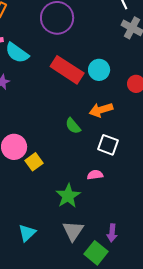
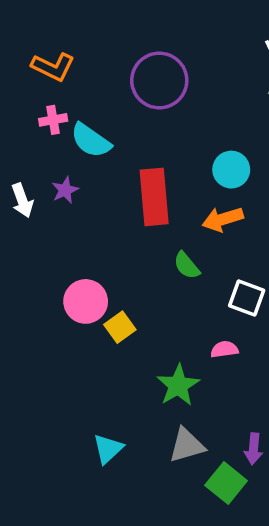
red rectangle: (67, 70) -> (154, 197), moved, turned 52
orange arrow: (101, 110) -> (223, 219), moved
gray triangle: (73, 231) -> (187, 445), turned 40

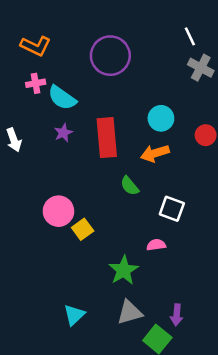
purple star: (65, 190) -> (63, 133), moved

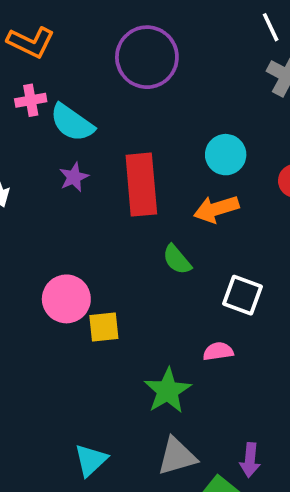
yellow square: (83, 229) -> (104, 327), turned 30

